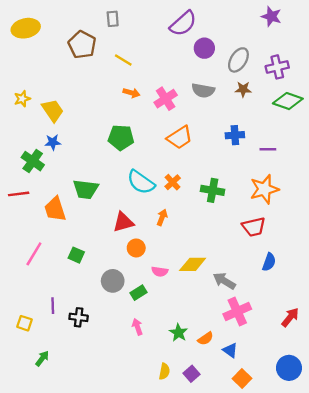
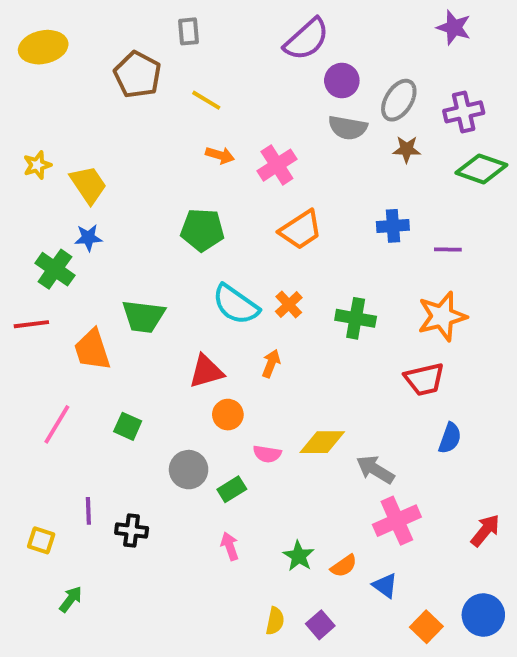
gray semicircle: (203, 90) -> (348, 128), moved
orange square: (242, 378) -> (426, 627), moved

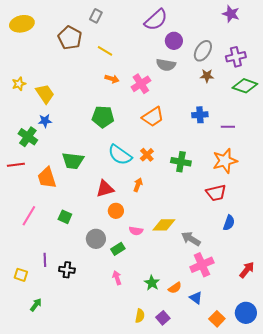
gray rectangle: (189, 31) -> (96, 16), turned 32
gray semicircle: (348, 128) -> (166, 65), moved

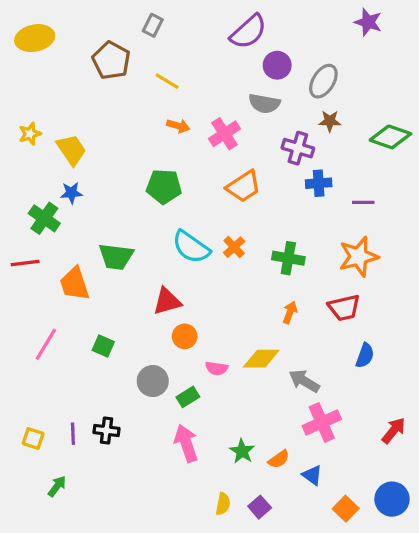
purple cross: (236, 57) -> (298, 148), moved, turned 30
orange arrow: (138, 185) -> (290, 312), moved
purple line: (45, 260) -> (73, 434), moved
pink arrow: (117, 278) -> (186, 443), size x1.6

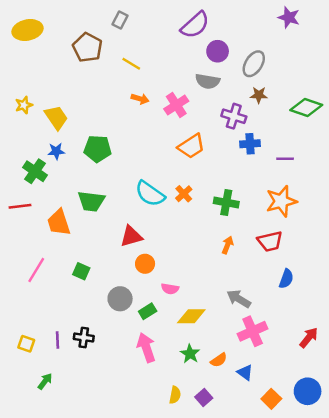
green pentagon: (164, 186) -> (98, 149), moved
yellow diamond: (261, 359) -> (191, 316), moved

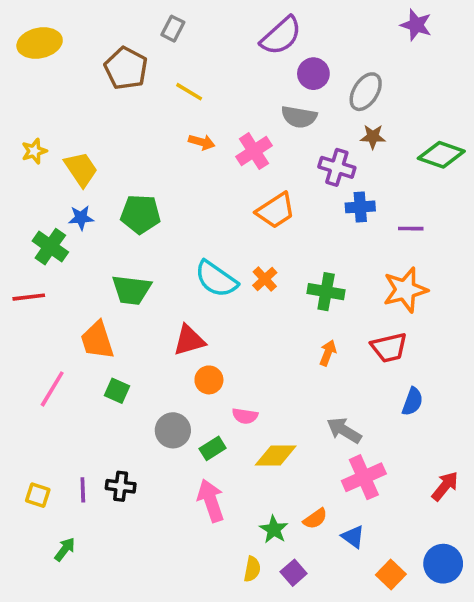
orange trapezoid: (59, 223) -> (97, 340), moved
green star: (190, 354) -> (274, 529), moved

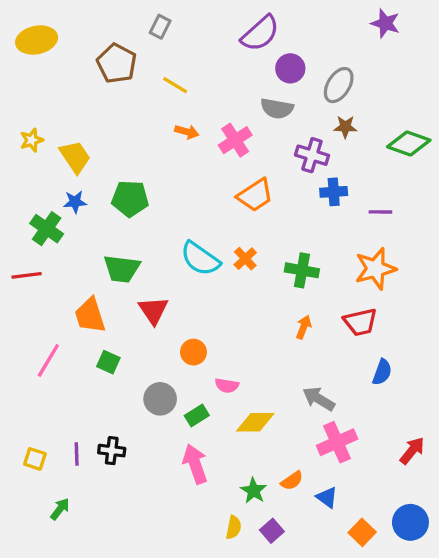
red triangle: (189, 340) -> (153, 310), moved, turned -48

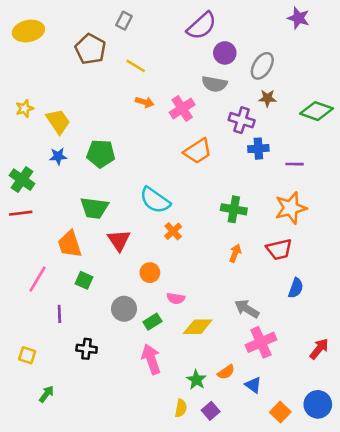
green cross: (47, 229) -> (22, 180), moved
orange cross: (245, 259) -> (173, 231), moved
purple line: (77, 454) -> (59, 314), moved

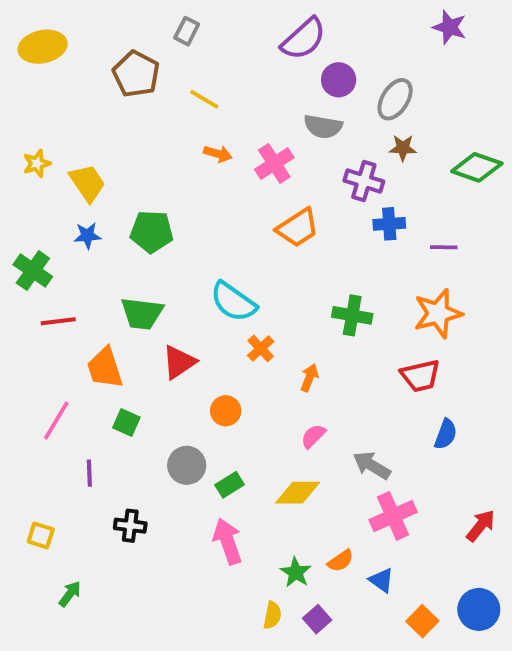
red line: (21, 213) -> (58, 321), moved
red triangle: (119, 240) -> (179, 362), turned 30
orange arrow: (235, 253) -> (309, 378), moved
pink semicircle: (176, 298) -> (313, 436), moved, turned 126

